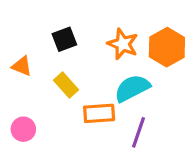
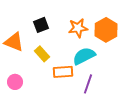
orange star: (123, 44) -> (78, 28), turned -30
orange triangle: (22, 66) -> (14, 42), size x1.5

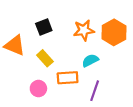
cyan semicircle: (84, 56) -> (90, 60), size x0.7
pink circle: (15, 82) -> (38, 89), moved

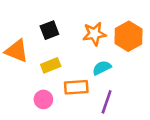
yellow rectangle: (45, 58) -> (51, 65), turned -70

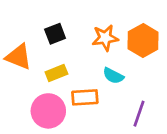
cyan semicircle: (102, 68) -> (113, 76), turned -126
pink circle: (43, 99) -> (48, 111), size x1.6
purple line: (107, 102) -> (139, 114), moved

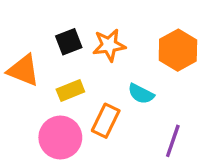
orange star: (105, 38) -> (109, 45), moved
orange rectangle: (85, 97) -> (106, 121), turned -60

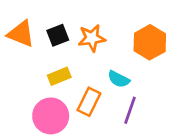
orange triangle: (23, 70) -> (21, 34), moved
purple line: (173, 141) -> (130, 110), moved

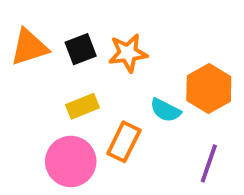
orange triangle: (21, 34) -> (29, 47), turned -40
orange hexagon: (150, 42) -> (209, 89), moved
purple line: (130, 110) -> (209, 163), moved

